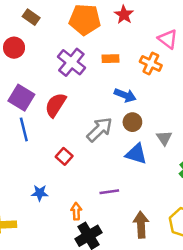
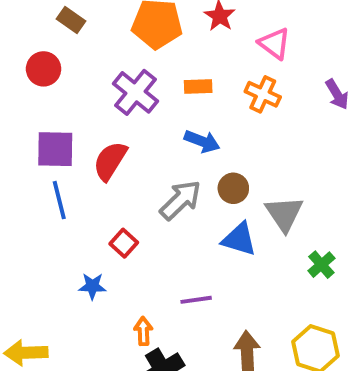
pink triangle: (168, 39) -> (274, 43), moved
blue arrow: (125, 95) -> (202, 141), moved
purple square: (21, 98) -> (55, 149), turned -30
gray triangle: (164, 138) -> (284, 214), size x1.5
blue star: (40, 193) -> (92, 286), moved

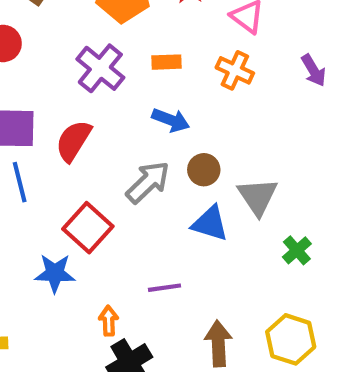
red square: (124, 243) -> (88, 228), size x1.6
blue star: (92, 286) -> (55, 273), size x1.4

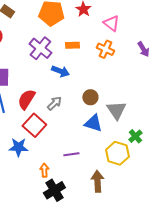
blue arrow: (171, 120) -> (60, 71), moved
red semicircle: (73, 141) -> (26, 99), moved
gray arrow: (148, 182) -> (54, 103), moved, size x0.7
yellow hexagon: (291, 339) -> (117, 153), moved

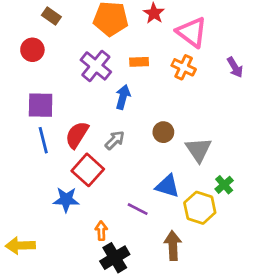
pink triangle: (111, 23) -> (192, 32), size x1.4
blue arrow: (60, 71) -> (123, 97), turned -96
blue triangle: (93, 123) -> (167, 186), moved
purple line: (71, 154) -> (138, 209), turned 35

